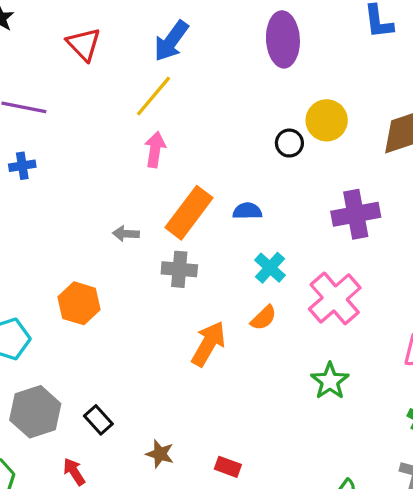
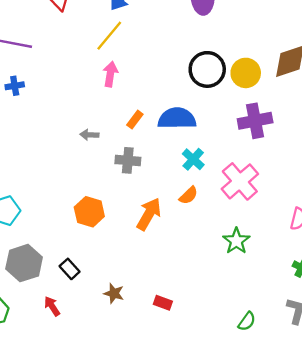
yellow circle: (327, 120) -> (246, 73), moved
black circle: (289, 143) -> (207, 69), size x1.8
blue semicircle: (247, 211) -> (177, 118), size x1.8
orange rectangle: (189, 213) -> (135, 120), size x0.5
orange hexagon: (79, 303) -> (89, 212), moved

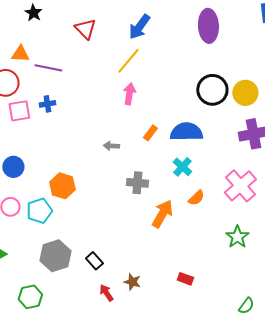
cyan cross: (193, 159) -> (182, 167), moved
gray cross: (128, 160) -> (137, 183), moved
orange hexagon: (89, 212) -> (62, 186), moved
red rectangle: (163, 303) -> (185, 279), moved
red arrow: (52, 306) -> (106, 293), moved

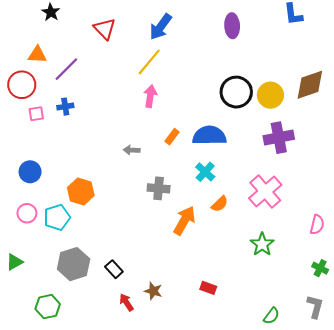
purple ellipse: (208, 26) -> (232, 26), size x0.7
purple line: (48, 68) -> (66, 69), turned -56
pink square: (19, 111) -> (36, 114), size x0.7

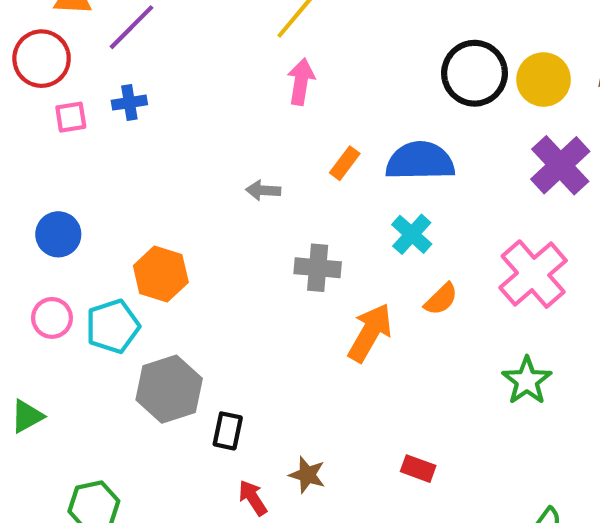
purple cross: (279, 138) -> (560, 165), turned -32
gray hexagon: (74, 264) -> (169, 389), moved
black rectangle: (114, 269) -> (228, 431), turned 54

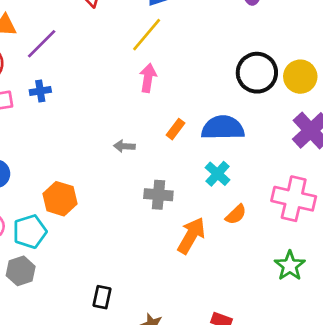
pink cross: (533, 274) -> (294, 199), turned -36
gray hexagon: (169, 389) -> (21, 271), moved, size x0.7

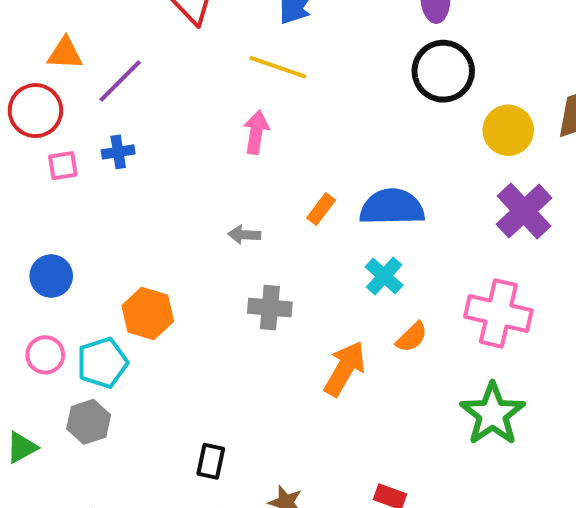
yellow line: (147, 35) -> (278, 67), turned 69
black circle: (257, 73) -> (443, 71), moved
pink arrow: (148, 78) -> (256, 132), moved
gray cross: (158, 195) -> (270, 308), moved
green star: (290, 266) -> (492, 414), size x1.4

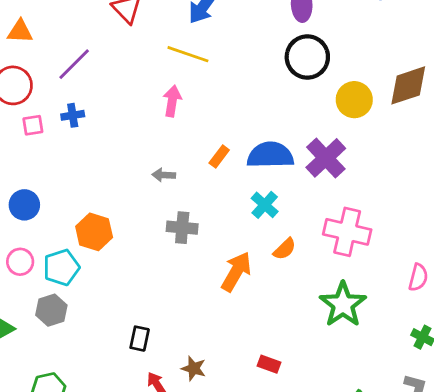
orange triangle: (65, 53) -> (20, 31), moved
purple cross: (524, 211) -> (326, 158), moved

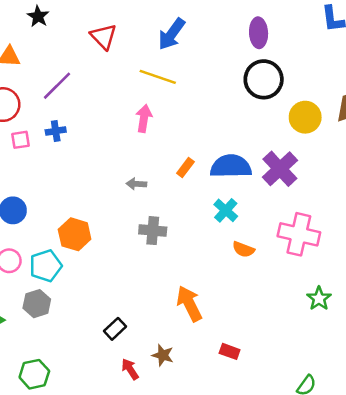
orange semicircle: (285, 249) -> (243, 249), turned 65
orange arrow: (236, 272) -> (189, 304), moved, turned -57
green star: (343, 304) -> (319, 299), moved, size x0.6
black rectangle: (140, 339) -> (115, 329), turned 35

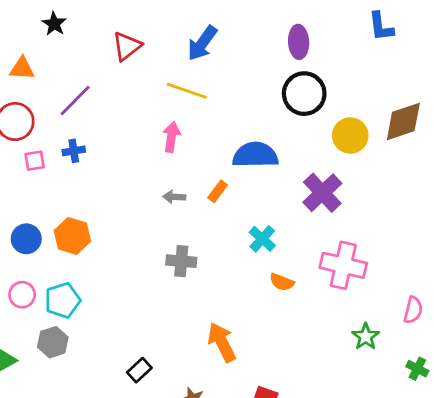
red triangle: (104, 37) -> (127, 46), turned 36
blue semicircle: (231, 166) -> (255, 155), moved
gray arrow: (136, 184) -> (174, 197), moved
orange hexagon: (75, 234) -> (72, 236), moved

